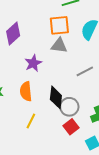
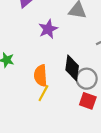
orange semicircle: (26, 91) -> (41, 76), moved
red square: (71, 127) -> (88, 101), turned -35

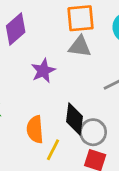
yellow line: (43, 93) -> (53, 150), moved

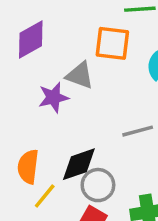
gray triangle: (80, 47) -> (80, 75), moved
black diamond: (75, 119) -> (79, 164), turned 52

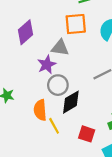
gray circle: (98, 185) -> (58, 85), moved
yellow line: (45, 196) -> (54, 126), turned -56

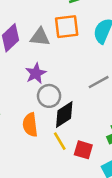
gray triangle: (60, 48) -> (40, 37), moved
yellow line: (54, 126) -> (60, 141), moved

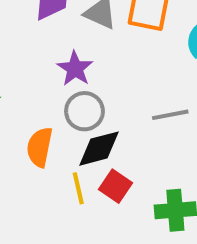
purple star: (36, 73) -> (75, 69), turned -30
red square: (83, 150) -> (116, 186), moved

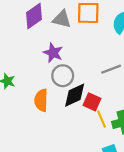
red square: (116, 186) -> (92, 102), moved
yellow line: (78, 188) -> (101, 119), moved

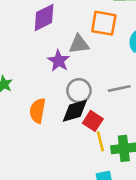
gray triangle: (62, 19) -> (79, 44), moved, turned -30
gray circle: (63, 76) -> (79, 91), moved

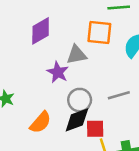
orange semicircle: (38, 111) -> (40, 122), turned -145
red square: (93, 121) -> (95, 129), turned -30

